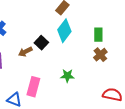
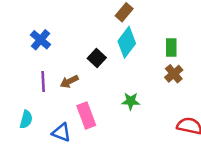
brown arrow: (25, 52) -> (69, 82), moved
pink rectangle: (33, 87) -> (86, 115), turned -36

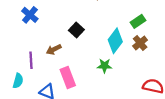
cyan diamond: (127, 42) -> (115, 41), moved
green rectangle: (171, 48) -> (138, 21), turned 56
purple line: (43, 82) -> (31, 60), moved

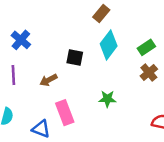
black square: (76, 30) -> (75, 57), turned -32
cyan diamond: (115, 41) -> (109, 45), moved
purple line: (31, 60) -> (13, 75), moved

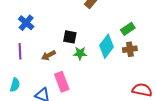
cyan diamond: (109, 45) -> (106, 46), moved
brown cross: (149, 72) -> (130, 49), turned 32
green star: (107, 99) -> (80, 53), moved

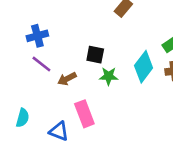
blue cross: (26, 23) -> (37, 36), turned 35
purple line: (20, 51) -> (41, 64), moved, turned -49

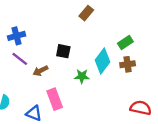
green star: (109, 76) -> (82, 76), moved

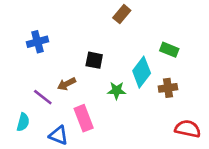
green rectangle: (125, 42) -> (169, 50), turned 56
purple line: (20, 59) -> (43, 97), moved
brown cross: (128, 64) -> (168, 88), moved

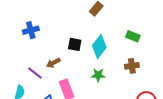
cyan diamond: (142, 72) -> (99, 46), moved
green star: (117, 91) -> (98, 75), moved

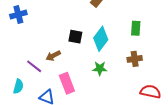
blue cross: (31, 30) -> (18, 15), moved
green rectangle: (133, 36) -> (136, 28), turned 72

